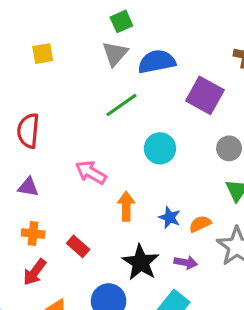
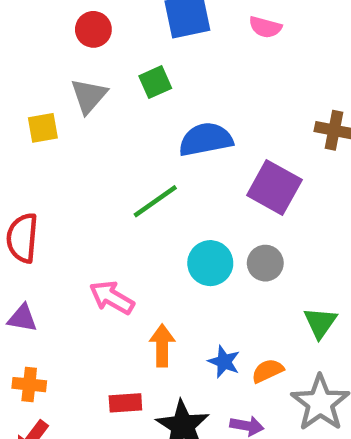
gray triangle: (115, 54) -> (89, 96), moved
gray circle: (229, 148) -> (265, 263), moved
red rectangle: (78, 246) -> (125, 403), moved, turned -45

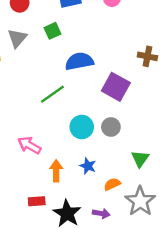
blue star: (224, 362) -> (88, 166), moved

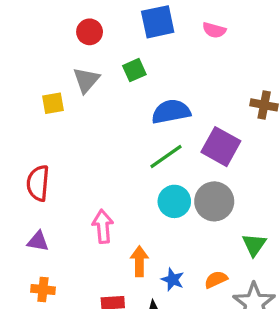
green line: (52, 94) -> (166, 157), moved
gray circle: (111, 127) -> (214, 201), size x1.5
pink arrow: (29, 145) -> (103, 226), turned 55
blue star: (88, 166) -> (173, 280), moved

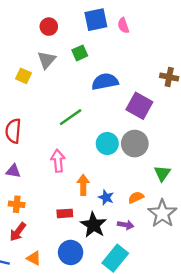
pink semicircle: (214, 30) -> (123, 25), moved, turned 56
yellow square: (53, 103) -> (24, 76), turned 35
green line: (166, 157) -> (71, 117), moved

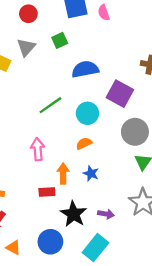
cyan circle: (107, 144) -> (87, 113), moved
gray circle: (135, 144) -> (135, 132), moved
blue star: (106, 197) -> (91, 173), moved
orange semicircle: (136, 197) -> (84, 143), moved
red rectangle: (65, 213) -> (47, 192), moved

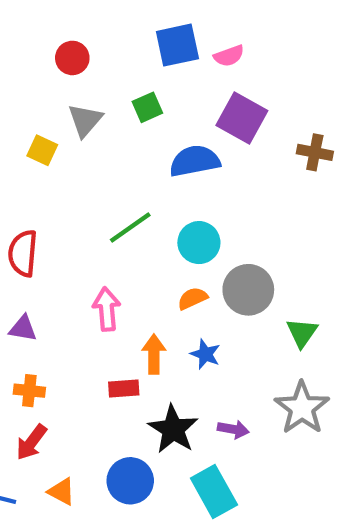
pink semicircle: (104, 13) -> (229, 56), turned -91
red circle: (28, 14) -> (72, 58), moved
purple square: (120, 94) -> (242, 118), moved
gray circle: (135, 132) -> (248, 290), moved
cyan rectangle: (96, 248) -> (214, 492), turned -68

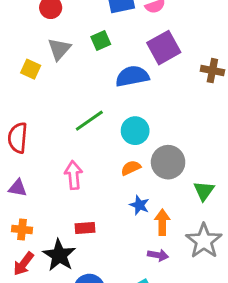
purple square: (242, 118) -> (164, 48), turned 32
orange arrow: (154, 354) -> (162, 222), moved
black star: (173, 429) -> (59, 255), moved

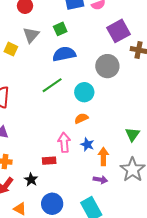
purple square: (164, 48) -> (118, 31), moved
blue semicircle: (132, 76) -> (64, 54), moved
gray circle: (168, 162) -> (107, 66), moved
pink arrow: (74, 175) -> (64, 142), moved
black star: (59, 255) -> (31, 180), size x0.6

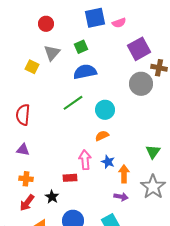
gray circle: (107, 66) -> (141, 84), moved

